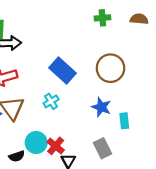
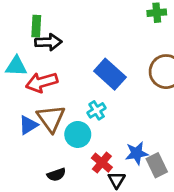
blue star: (101, 107) -> (137, 153), moved, turned -30
cyan circle: (36, 143) -> (78, 134), moved

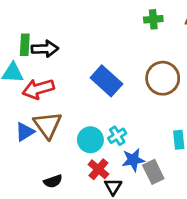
green rectangle: (36, 26) -> (25, 45), moved
cyan cross: (97, 110) -> (117, 136), moved
cyan circle: (78, 134) -> (90, 140), moved

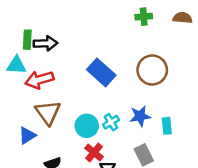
blue triangle: (25, 132) -> (27, 136), moved
blue star: (133, 160) -> (140, 116), moved

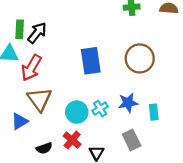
black arrow: (45, 43) -> (37, 33), turned -50
blue rectangle: (101, 72) -> (91, 61), turned 40
red arrow: (39, 80) -> (31, 68), turned -44
red cross: (94, 152) -> (72, 140), moved

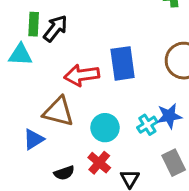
red arrow: (31, 68) -> (82, 75), moved, turned 52
brown triangle: (39, 99) -> (58, 112), turned -40
cyan cross: (100, 109) -> (147, 125), moved

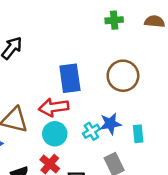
red arrow: (82, 75) -> (54, 107), moved

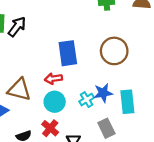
red arrow: (54, 107) -> (53, 79), size x0.7
cyan rectangle: (138, 134) -> (127, 102), size x1.5

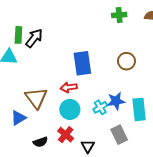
brown circle: (114, 51) -> (126, 61), size x0.7
brown triangle: (19, 90) -> (36, 98), turned 40

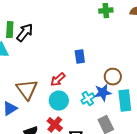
brown circle: (126, 61) -> (113, 77), moved
blue rectangle: (82, 63) -> (80, 57), moved, size x0.6
red arrow: (69, 87) -> (58, 80), turned -35

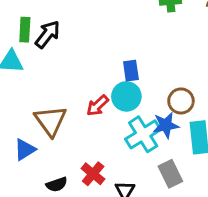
cyan cross: (88, 99) -> (143, 134), size x1.6
cyan circle: (59, 101) -> (126, 96), moved

